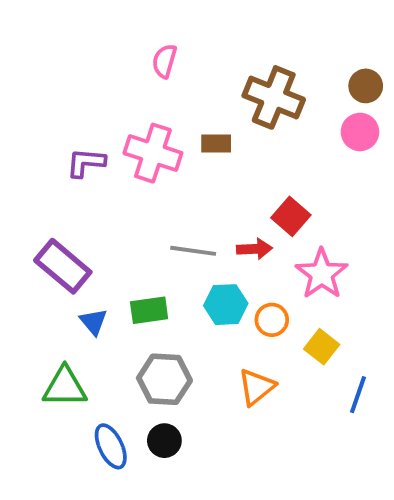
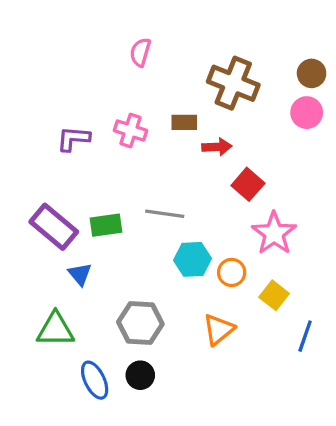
pink cross: (153, 153) -> (130, 131), size x0.7
red arrow: (255, 249) -> (217, 147), moved
green rectangle: (149, 310) -> (106, 225), moved

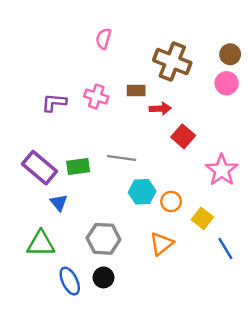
pink star: (274, 233) -> (222, 170), moved
blue line: (305, 336) -> (225, 248), turned -50

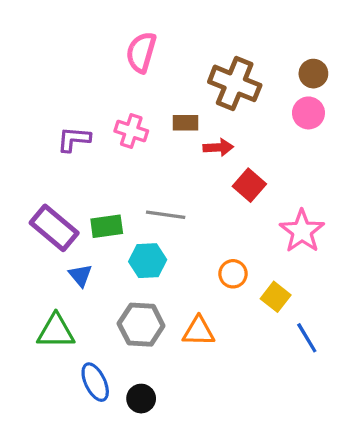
pink semicircle: (103, 39) -> (141, 52), size x1.4
cyan hexagon: (142, 192) -> (148, 261), moved
orange triangle: (161, 244) -> (199, 331), moved, turned 40
black circle: (103, 277) -> (141, 399), moved

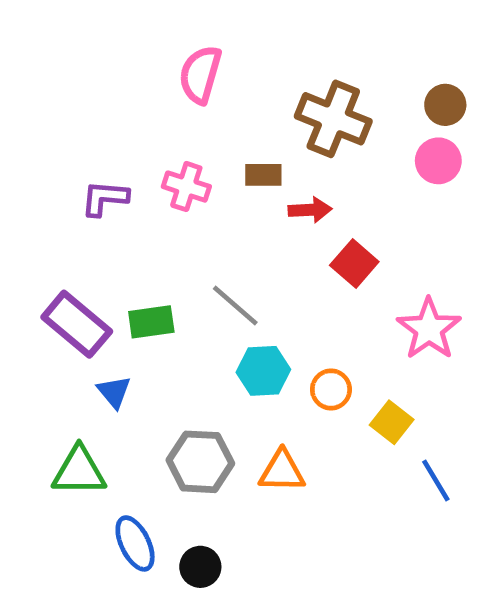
gray line: (166, 215) -> (235, 306), turned 33
cyan hexagon: (148, 261) -> (263, 371), moved

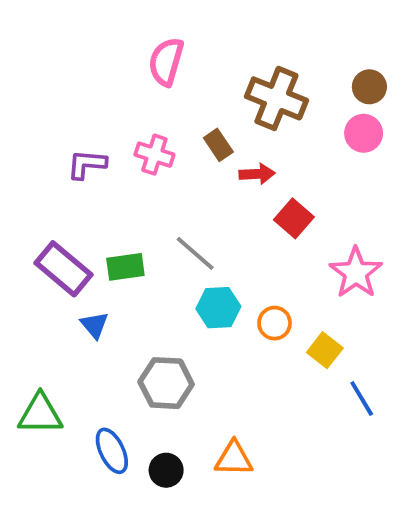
brown rectangle: (263, 175) -> (218, 145), turned 56
green triangle: (79, 471) -> (40, 414), moved
orange triangle: (282, 471) -> (234, 459), moved

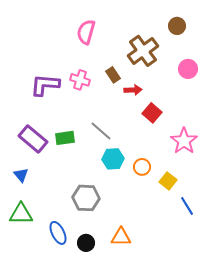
brown circle: (369, 87) -> (177, 26), moved
brown cross: (276, 98) -> (143, 51), turned 32
purple L-shape: (87, 164) -> (45, 85), size x1.4
blue triangle: (94, 325) -> (21, 175), moved

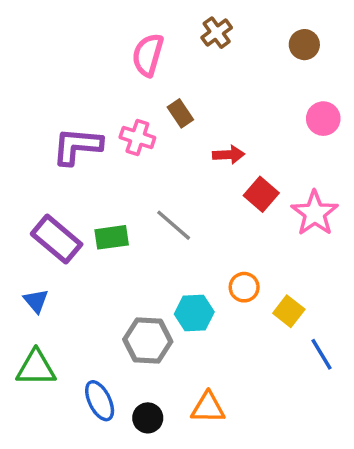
brown cross: (143, 51) -> (217, 33), moved, size x0.6
brown rectangle: (113, 75) -> (180, 113), moved
pink star: (184, 141) -> (315, 213), moved
cyan hexagon: (113, 159) -> (194, 313), moved

